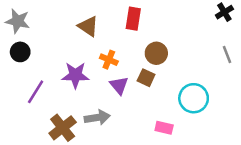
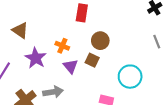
brown triangle: (88, 26) -> (20, 30), moved
purple star: (75, 75) -> (36, 58), turned 30

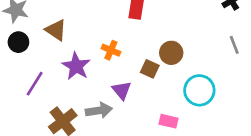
brown circle: (100, 41) -> (171, 53), moved
purple triangle: (71, 66) -> (122, 90), moved

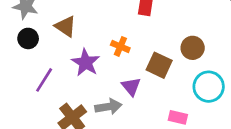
brown circle: (171, 53) -> (193, 48), moved
brown square: (150, 69) -> (159, 65), size x1.4

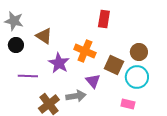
orange cross: (120, 46) -> (85, 51), size x1.5
purple line: (44, 80) -> (28, 76), turned 60
cyan circle: (209, 87) -> (137, 77), moved

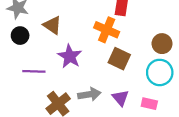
orange cross: (85, 51) -> (107, 30), moved
brown square: (114, 65) -> (119, 59), moved
purple triangle: (93, 81) -> (120, 98), moved

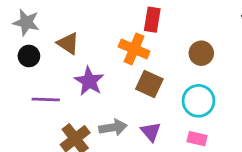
brown circle: (162, 44) -> (201, 53), moved
pink rectangle: (149, 104) -> (197, 139), moved

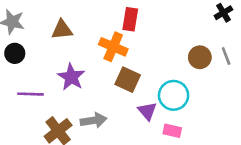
brown triangle: (68, 43) -> (62, 30), moved, turned -40
brown circle: (201, 53) -> (200, 57), moved
purple triangle: (151, 132) -> (147, 111), moved

